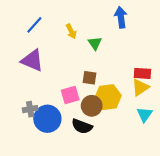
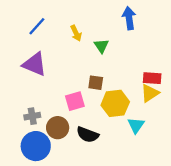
brown circle: (92, 106) -> (58, 128), moved
cyan triangle: (145, 114) -> (136, 125), moved
blue circle: (47, 119) -> (36, 146), moved

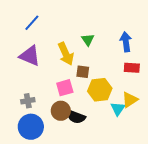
blue arrow: (129, 18) -> (126, 42), moved
yellow arrow: (76, 33) -> (66, 54), moved, size x1.6
yellow triangle: (150, 93) -> (130, 100), moved
brown circle: (58, 128) -> (61, 111), moved

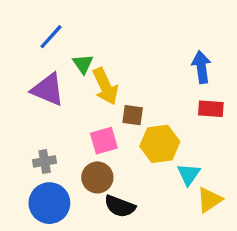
green triangle: (88, 40) -> (83, 64), moved
yellow triangle: (130, 100) -> (209, 200), moved
black semicircle: (76, 117) -> (120, 206), moved

